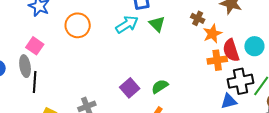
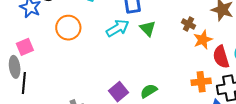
pink square: (35, 46) -> (25, 47), turned 30
orange cross: (217, 60) -> (201, 82), moved

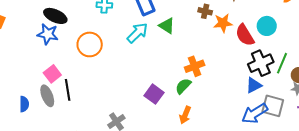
orange star: (203, 40) -> (223, 23), turned 30
orange cross: (201, 82) -> (195, 66), moved
black line: (24, 83) -> (68, 90), moved

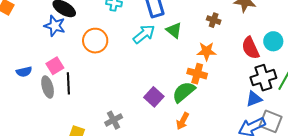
orange star: (223, 23) -> (207, 51), moved
orange cross: (195, 66) -> (197, 74), turned 30
green semicircle: (183, 86) -> (184, 92), size x1.4
blue semicircle: (24, 104) -> (24, 72), moved, turned 70

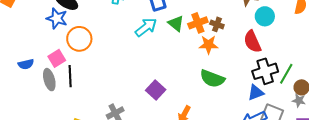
brown cross: (214, 20) -> (217, 24), moved
orange circle: (95, 41) -> (79, 39), moved
cyan circle: (273, 41) -> (265, 16), moved
orange cross: (197, 74) -> (198, 23), moved, turned -36
green semicircle: (184, 92) -> (212, 79), moved, turned -120

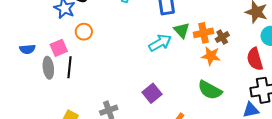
brown cross: (217, 24) -> (222, 37), turned 32
cyan arrow: (146, 27) -> (160, 43), moved
orange circle: (79, 39) -> (84, 32), size x0.7

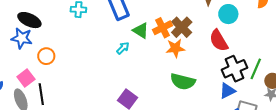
brown cross: (222, 37) -> (182, 27), size x1.5
cyan arrow: (160, 43) -> (123, 48), size x0.6

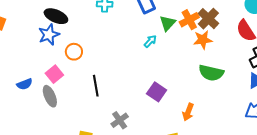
green triangle: (141, 31) -> (168, 23), turned 42
blue star: (22, 38) -> (49, 35), turned -30
black line: (41, 94) -> (96, 86), moved

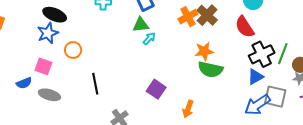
green triangle: (168, 23) -> (141, 25), moved, turned 42
orange star: (203, 40) -> (204, 51), moved
pink square: (54, 74) -> (43, 66), moved, turned -30
gray ellipse: (50, 96) -> (49, 95), turned -50

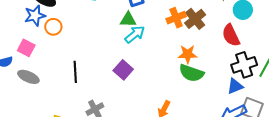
cyan arrow: (149, 39) -> (135, 34), size x1.5
orange circle: (73, 50) -> (53, 27), moved
purple square: (156, 89) -> (123, 70), moved

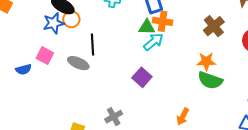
orange cross: (176, 18) -> (163, 21), moved, turned 30
orange circle: (53, 27) -> (71, 19), moved
black line: (75, 72) -> (92, 44), moved
gray ellipse: (28, 77) -> (78, 63), moved

